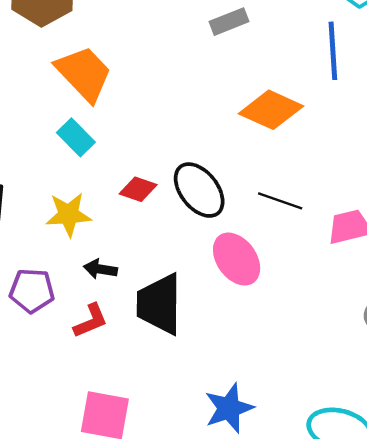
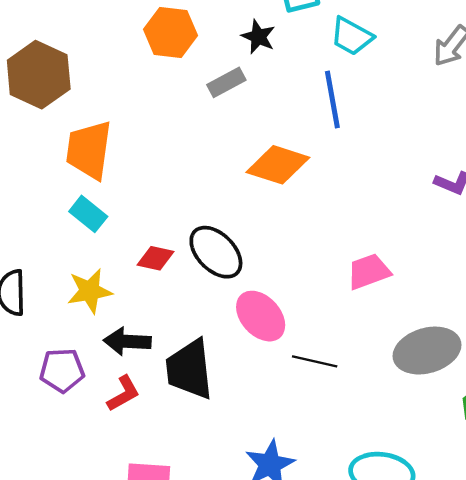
orange trapezoid: (84, 74) -> (89, 150), turned -122
black line: (280, 201) -> (315, 361), moved
black arrow: (100, 269) -> (127, 341), size x1.4

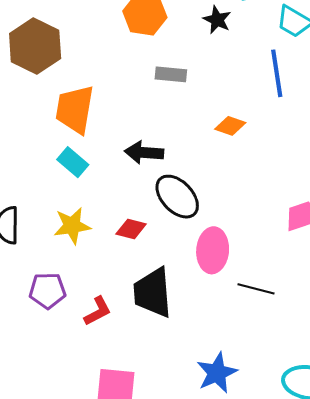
gray rectangle: (226, 82) -> (171, 74), moved, turned 32
orange diamond: (278, 165) -> (230, 126), size x0.6
red diamond: (156, 258) -> (131, 229), moved
pink ellipse: (261, 316) -> (213, 250), turned 45
black arrow: (127, 341) -> (144, 153), moved

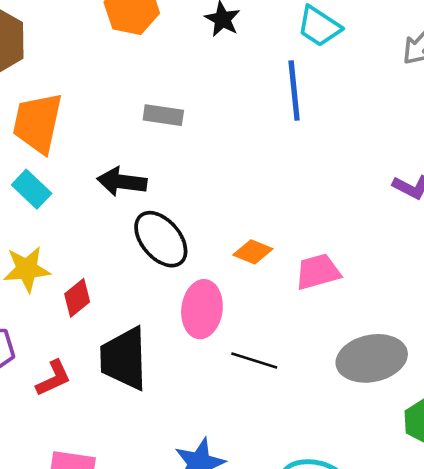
gray rectangle: (171, 74) -> (163, 115), moved
orange diamond: (230, 126) -> (253, 252), moved
red diamond: (131, 229) -> (77, 298), moved, turned -56

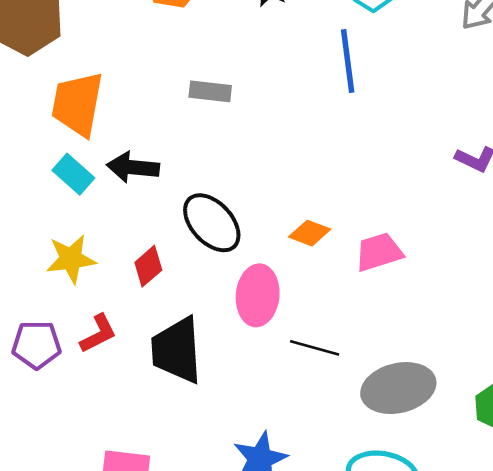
black arrow: (122, 182) -> (133, 167), moved
red diamond: (77, 298) -> (148, 266), moved
gray ellipse: (372, 358) -> (398, 388), moved
red L-shape: (53, 378) -> (98, 334), moved

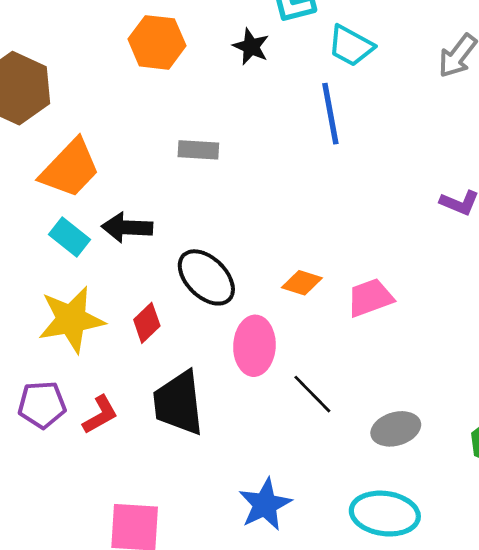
orange trapezoid: (77, 104) -> (70, 169), turned -144
yellow star: (71, 259) -> (71, 320), size x1.4
red L-shape: (98, 334) -> (100, 415), moved
black line: (315, 348) -> (312, 394), turned 33
gray ellipse: (398, 388) -> (396, 429), size x0.7

